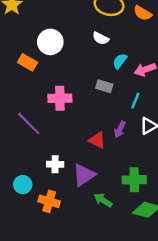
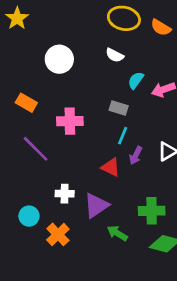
orange rectangle: (28, 62) -> (26, 103), moved
cyan line: (135, 101) -> (123, 136), moved
orange cross: (49, 201) -> (58, 234), turned 30

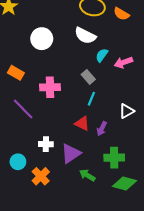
white semicircle: (115, 55) -> (85, 36), size x1.5
gray rectangle: (119, 108) -> (88, 77), turned 32
purple arrow: (136, 155) -> (102, 129), moved

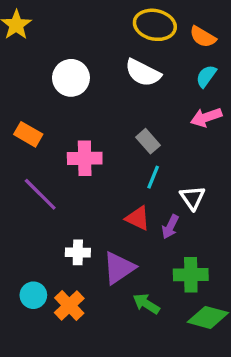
cyan semicircle: (102, 55) -> (206, 76), moved
white triangle: (127, 111) -> (192, 198), moved, turned -35
cyan circle: (18, 162) -> (33, 295), moved

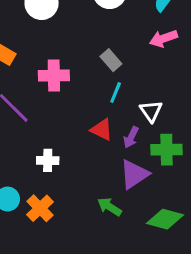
purple triangle: (119, 268) -> (134, 174), moved
green cross: (191, 275) -> (167, 150), moved

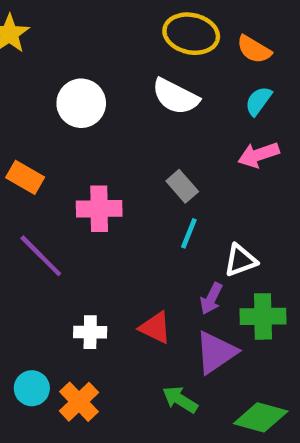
white triangle: (151, 111) -> (241, 260), turned 45
red triangle: (102, 130) -> (155, 328), moved

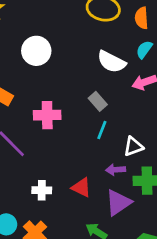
orange semicircle: (254, 49) -> (142, 18), turned 55
white semicircle: (175, 97) -> (111, 62), moved
purple arrow: (211, 298) -> (116, 170), turned 60

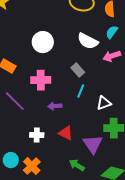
white circle: (36, 51) -> (43, 42), moved
purple arrow: (116, 170) -> (55, 106), moved
purple triangle: (118, 203) -> (93, 144), turned -30

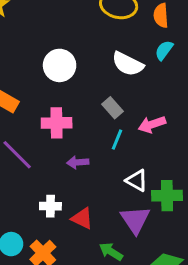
pink arrow: (112, 56) -> (152, 124), moved
white triangle: (104, 103) -> (137, 180), moved, turned 49
red triangle: (66, 133) -> (82, 218), moved

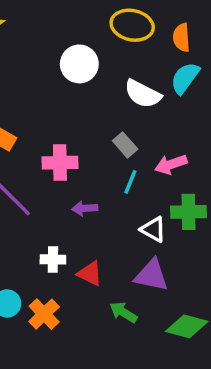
cyan semicircle: (164, 50) -> (185, 78), size x1.4
white circle: (60, 65) -> (79, 64), moved
green cross: (167, 196) -> (189, 212), moved
purple triangle: (135, 220) -> (152, 275), turned -44

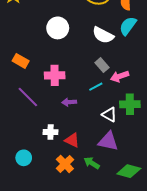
white circle: (79, 64) -> (58, 28), moved
gray rectangle: (125, 145) -> (102, 65), moved
cyan line: (130, 182) -> (96, 87), turned 40
orange cross: (44, 314) -> (65, 164), moved

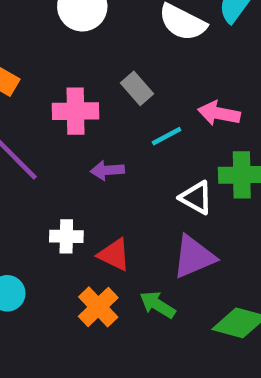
gray rectangle: (102, 65) -> (137, 88), moved
pink arrow: (120, 76) -> (219, 113), turned 30
purple triangle: (108, 141) -> (194, 257), turned -35

